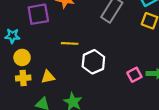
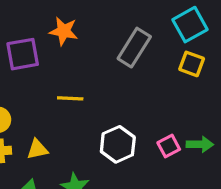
white hexagon: (93, 62) -> (118, 144), moved

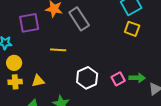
gray rectangle: (134, 48) -> (79, 19), moved, turned -65

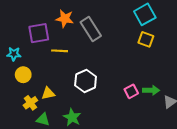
yellow line: (58, 50) -> (60, 51), moved
white hexagon: (87, 78) -> (86, 81), moved
yellow cross: (15, 82) -> (30, 103), moved, turned -32

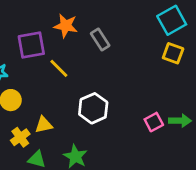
gray rectangle: (91, 29) -> (100, 39), size x0.7
yellow line: (60, 51) -> (59, 68), turned 42

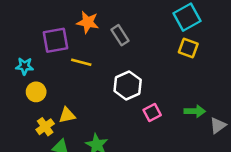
yellow line: (59, 68) -> (81, 62), turned -30
white hexagon: (93, 108) -> (128, 85), moved
pink square: (154, 122) -> (152, 113), moved

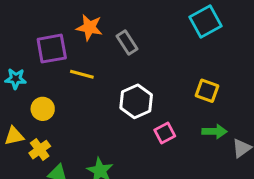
yellow square: (188, 48) -> (207, 91), moved
yellow circle: (36, 92) -> (43, 109), moved
yellow triangle: (67, 115) -> (14, 136), moved

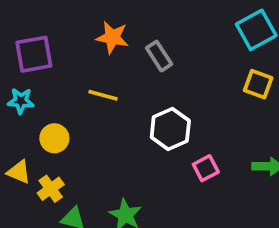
purple square: (52, 49) -> (34, 54), moved
yellow square: (207, 91) -> (258, 84), moved
yellow triangle: (14, 136) -> (19, 172), turned 35

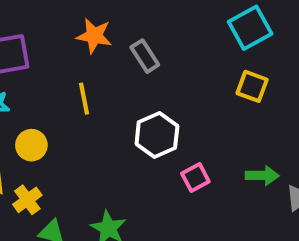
yellow line: (103, 95) -> (84, 99), turned 64

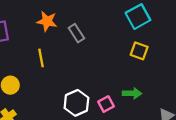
white hexagon: (157, 135) -> (76, 103), moved
green arrow: (262, 176) -> (132, 93), moved

